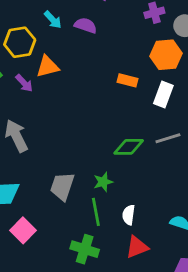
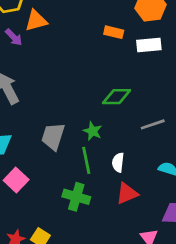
white rectangle: (163, 95) -> (149, 45), turned 65
gray line: (168, 138) -> (153, 124), moved
green star: (103, 182) -> (93, 131), turned -30

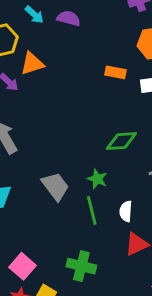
gray trapezoid: (53, 136) -> (55, 186), turned 128
pink square: (16, 180) -> (22, 266), moved
green cross: (76, 197) -> (81, 266), moved

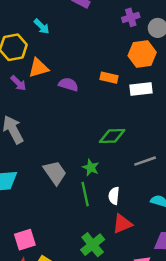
purple semicircle: (69, 18) -> (68, 84), moved
pink square: (22, 266) -> (25, 240), turned 30
green cross: (81, 266) -> (93, 245), moved, turned 35

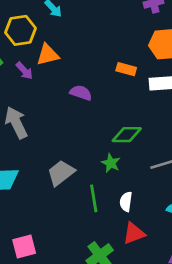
purple semicircle: (68, 84) -> (81, 93), moved
green star: (91, 168) -> (111, 163), moved
gray trapezoid: (55, 173) -> (61, 173), turned -95

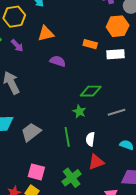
orange triangle: (48, 55) -> (46, 34), moved
gray trapezoid: (61, 173) -> (31, 132), moved
pink square: (24, 246) -> (36, 172), moved, turned 30

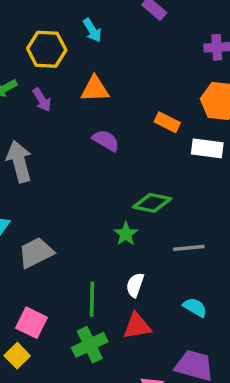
green line: (67, 137) -> (92, 299), moved

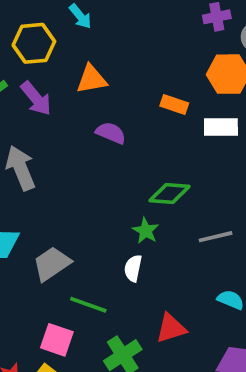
purple arrow: (42, 100) -> (36, 98), size x1.4
white semicircle: (135, 285) -> (133, 268), moved
green line: (92, 299) -> (88, 305), moved, turned -64

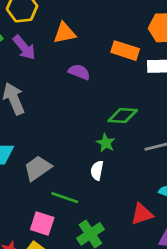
orange rectangle: (174, 105) -> (125, 51), size x1.4
red triangle: (171, 328) -> (142, 214), moved

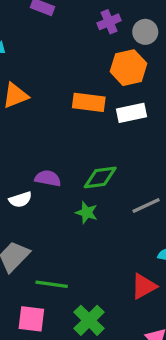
purple semicircle: (79, 72) -> (48, 178), moved
white semicircle: (97, 170) -> (20, 200), moved, turned -108

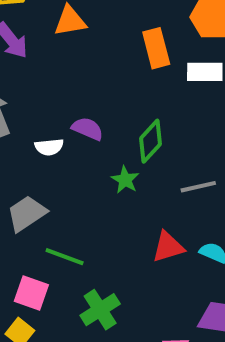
orange rectangle: (89, 102) -> (156, 48), turned 56
green diamond: (100, 177) -> (150, 141), turned -52
red triangle: (144, 286) -> (168, 247), moved

